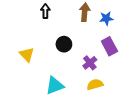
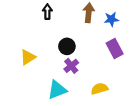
yellow triangle: (27, 55) -> (28, 57), turned 42
purple cross: (90, 63) -> (71, 66), moved

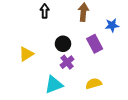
blue star: (111, 19) -> (112, 25), moved
purple rectangle: (115, 49) -> (95, 44), moved

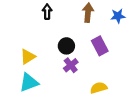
blue star: (112, 25) -> (118, 16), moved
cyan triangle: (54, 85) -> (29, 82), moved

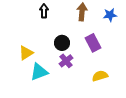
cyan triangle: (29, 82) -> (39, 72), moved
yellow semicircle: (99, 88) -> (100, 76), moved

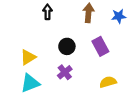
purple cross: (66, 61) -> (65, 72), moved
cyan triangle: (39, 72) -> (30, 83), moved

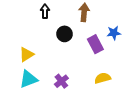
blue star: (119, 16) -> (114, 33), moved
black circle: (67, 46) -> (64, 34), moved
purple cross: (65, 72) -> (61, 81), moved

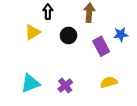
yellow triangle: (26, 54) -> (33, 32), moved

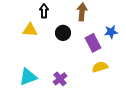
yellow triangle: (33, 32) -> (30, 30), turned 35
yellow semicircle: (109, 82) -> (100, 67), moved

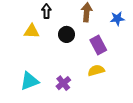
blue star: (111, 32) -> (117, 19), moved
yellow semicircle: (100, 67) -> (96, 70), moved

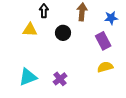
purple rectangle: (98, 45) -> (103, 41), moved
yellow semicircle: (96, 70) -> (105, 67), moved

